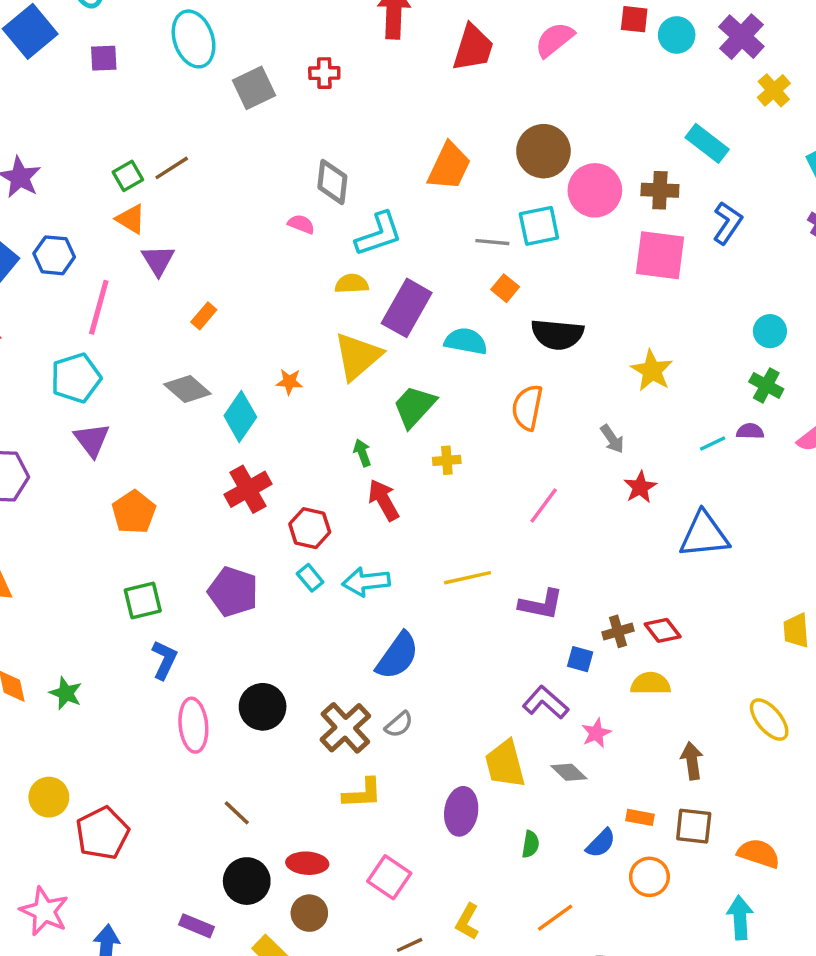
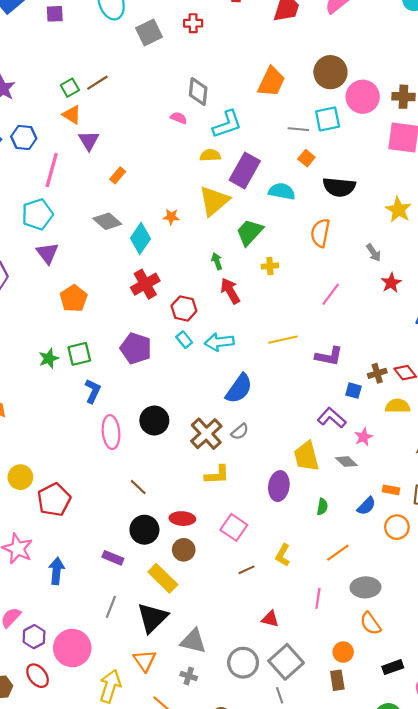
green star: (66, 693) -> (49, 358), moved, turned 30

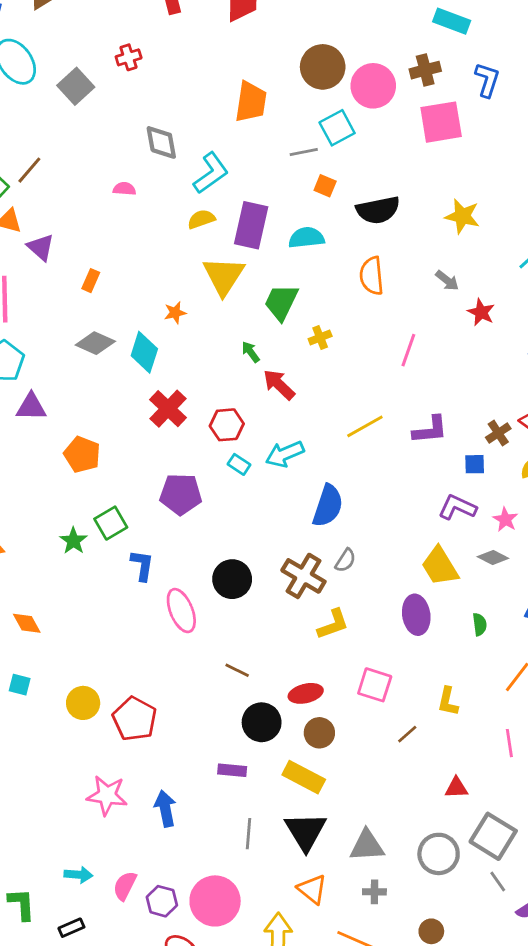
pink semicircle: (179, 118) -> (124, 189), moved
purple triangle: (47, 253) -> (31, 407), turned -35

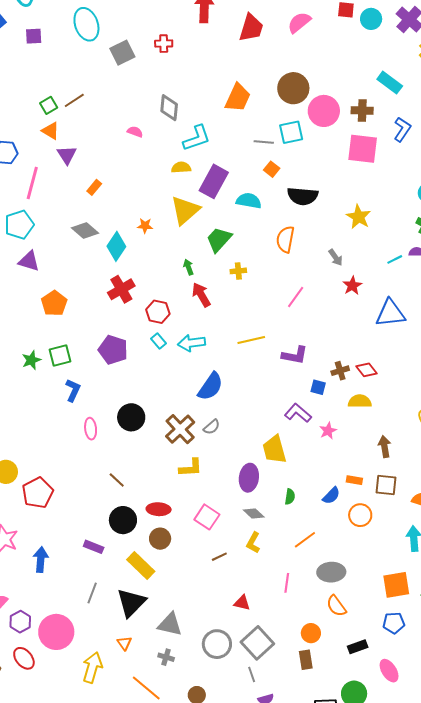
gray diamond: (493, 557) -> (254, 514), moved
pink ellipse: (181, 611) -> (91, 429), size x0.7
orange triangle: (312, 889) -> (124, 643), size x0.7

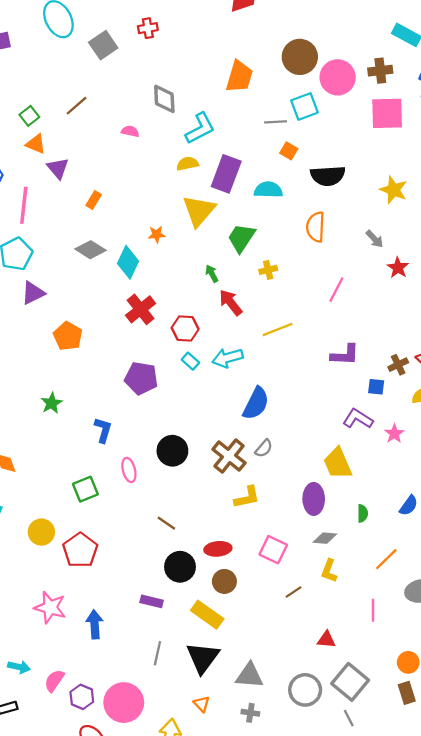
brown line: (74, 100) -> (77, 106), moved
purple triangle: (29, 261) -> (33, 293), turned -35
yellow line: (251, 340) -> (278, 329), moved
green square: (60, 355) -> (85, 489), moved
gray diamond: (254, 514) -> (325, 538), turned -30

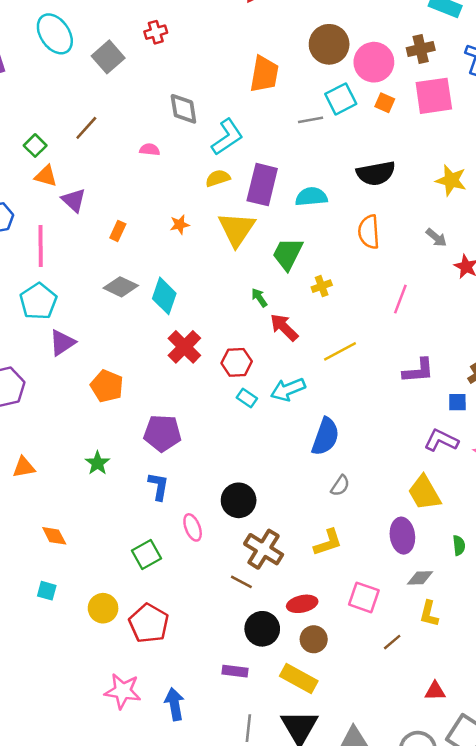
orange square: (289, 151) -> (385, 103), moved
orange star: (157, 234) -> (180, 225), moved
purple pentagon: (141, 378) -> (162, 433), moved
brown cross: (229, 456) -> (264, 549), moved

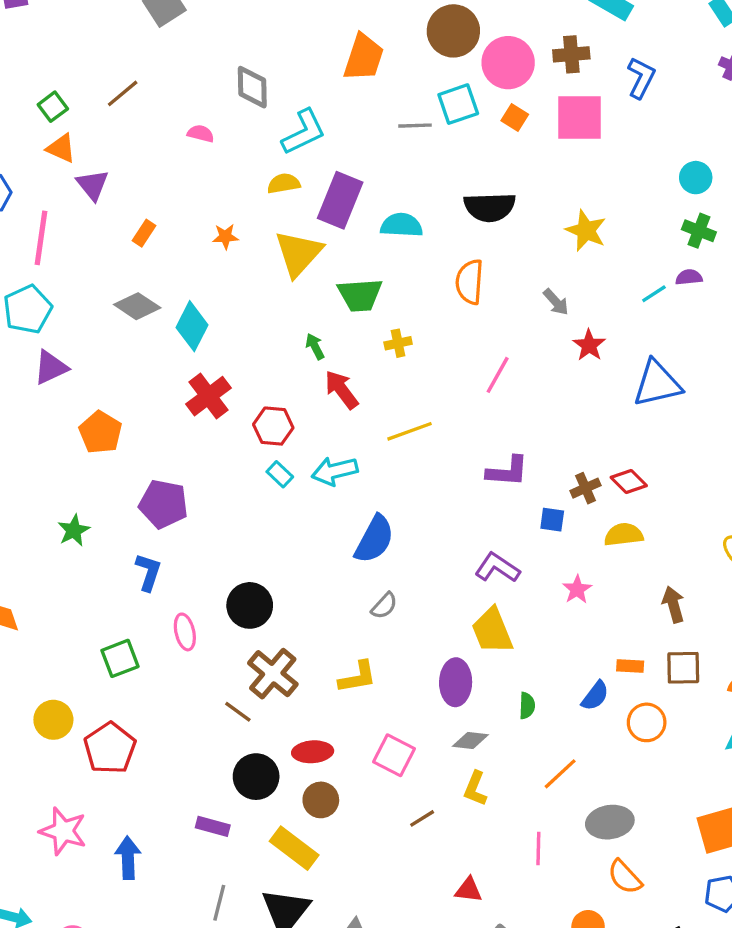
green trapezoid: (288, 254) -> (360, 295), turned -129
purple L-shape: (441, 440) -> (497, 568), moved

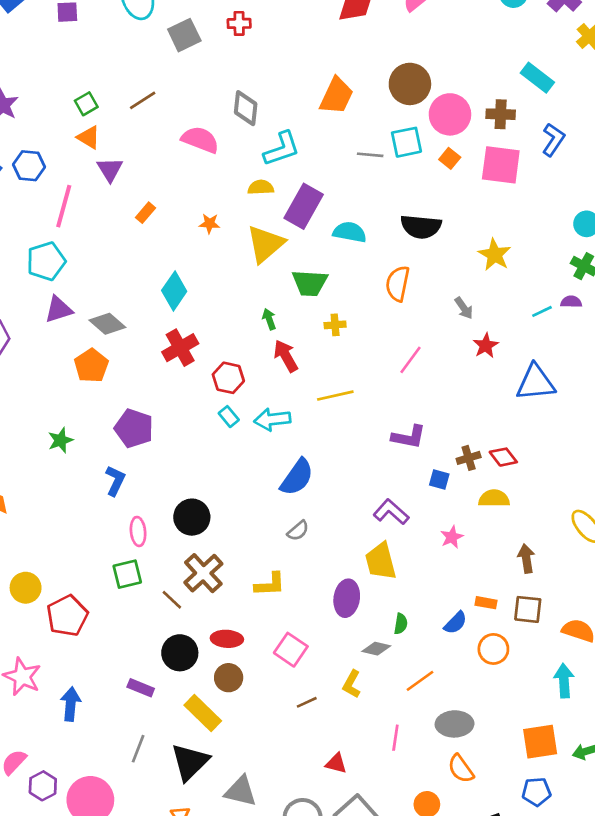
pink semicircle: (201, 134) -> (200, 140), size x1.8
gray diamond: (137, 306) -> (107, 324), moved
green square: (120, 658) -> (127, 574), moved
gray diamond: (470, 740) -> (376, 649), moved

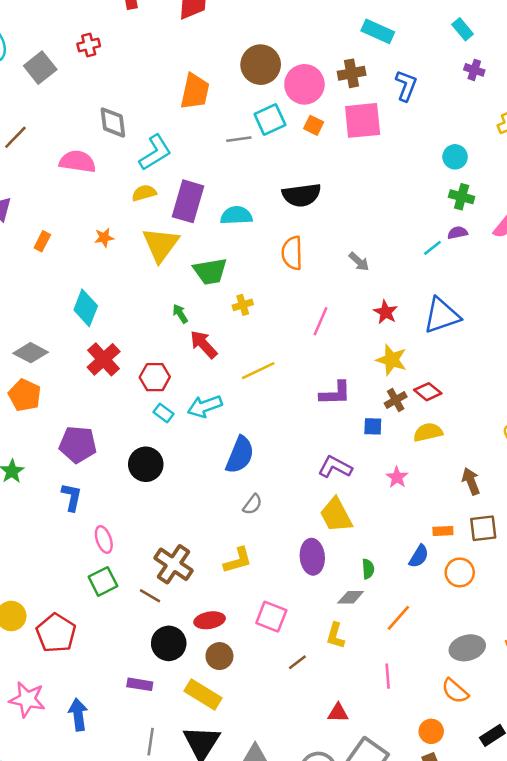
yellow star: (495, 255) -> (392, 360), moved
red star: (486, 346) -> (386, 312), moved
black circle: (192, 517) -> (146, 464), moved
gray ellipse: (455, 724) -> (467, 648), moved

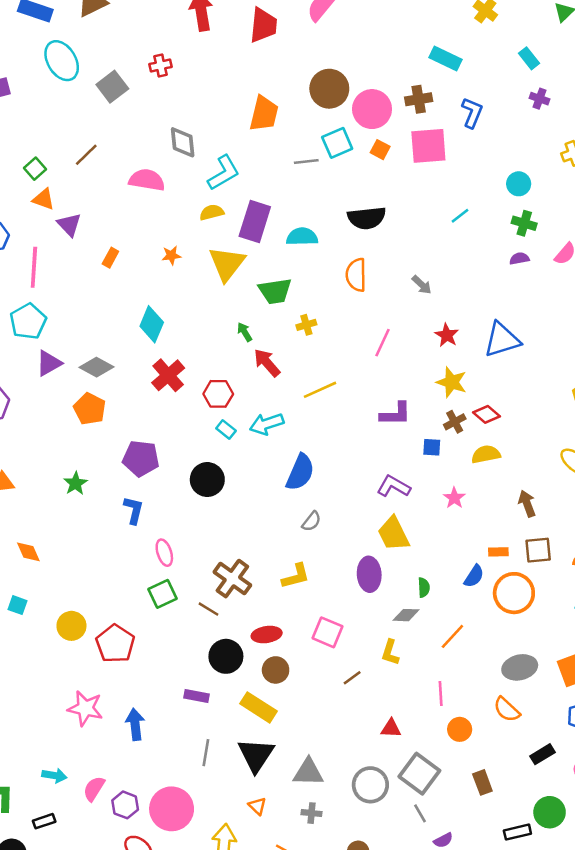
cyan line: (432, 248) -> (460, 216), moved
orange circle: (460, 572) -> (514, 593), size x1.4
orange circle: (431, 731) -> (460, 729), moved

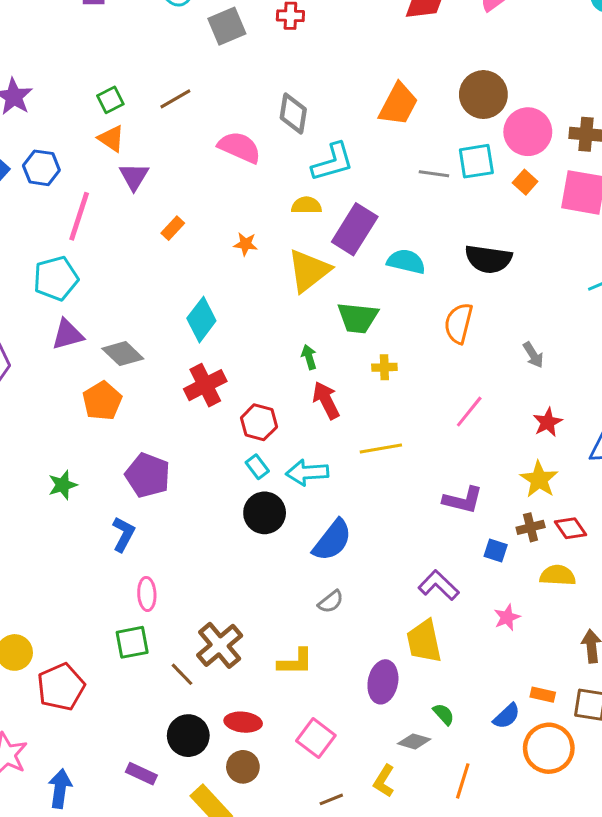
black circle: (207, 480) -> (265, 513), moved
green semicircle: (424, 588) -> (444, 714), turned -54
orange line: (452, 636) -> (463, 781), turned -40

